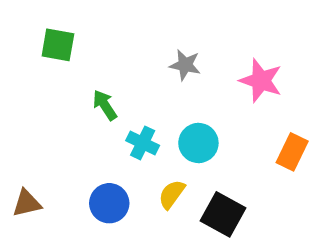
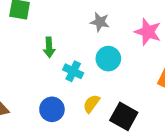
green arrow: (105, 105) -> (49, 47), turned -150
cyan circle: (198, 143) -> (108, 59), moved

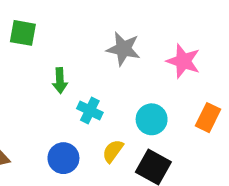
gray star: (100, 22) -> (123, 49), size x1.4
cyan circle: (108, 59) -> (152, 119), moved

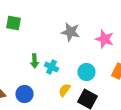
green arrow: (60, 81) -> (34, 61), moved
blue circle: (63, 158) -> (24, 94), moved

